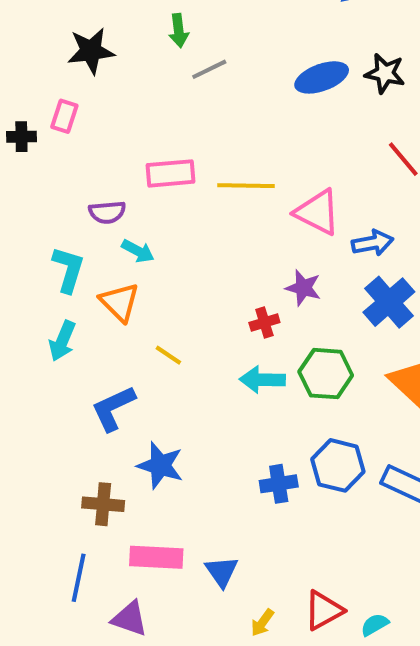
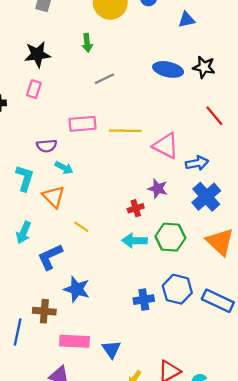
gray line: (209, 69) -> (104, 79), moved
blue ellipse: (322, 77) -> (168, 69), turned 32
pink rectangle: (64, 116) -> (34, 89), moved
cyan arrow: (62, 341) -> (24, 233), moved
blue line: (79, 578) -> (18, 332), moved

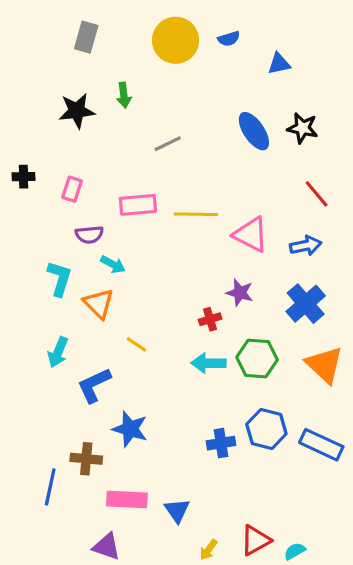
green arrow: (87, 43) -> (124, 95), moved
blue ellipse: (168, 69) -> (254, 131), turned 44
pink rectangle: (34, 89) -> (72, 189), moved
blue arrow: (197, 163) -> (306, 246), moved

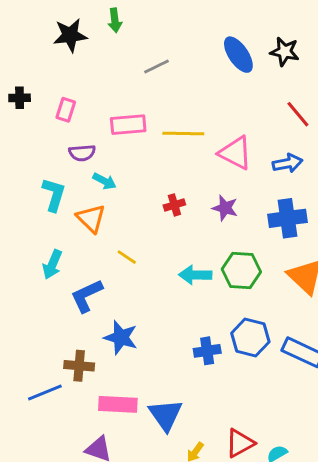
blue cross: (306, 304) -> (288, 218), turned 33
red cross: (210, 319) -> (174, 205), moved
blue line: (50, 487) -> (45, 393), turned 56
blue triangle: (177, 510) -> (165, 415), size x1.4

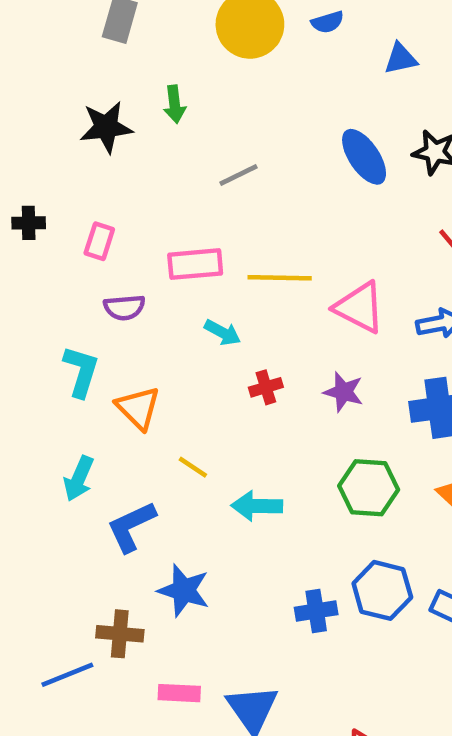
cyan arrow: (104, 181) -> (223, 333), moved
cyan arrow: (195, 275) -> (257, 506), moved
pink rectangle: (118, 404) -> (179, 693), size x0.7

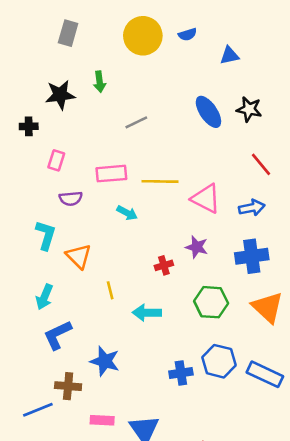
black cross: (29, 223) -> (29, 126), moved
red cross: (266, 387) -> (164, 265), moved
yellow line: (193, 467) -> (110, 290), turned 42
blue L-shape: (131, 527) -> (58, 335), moved

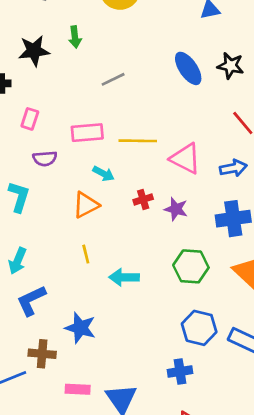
orange triangle: (79, 256) -> (86, 205), moved, turned 48
red cross: (164, 265) -> (143, 199), moved
blue cross: (181, 373) -> (180, 372), moved

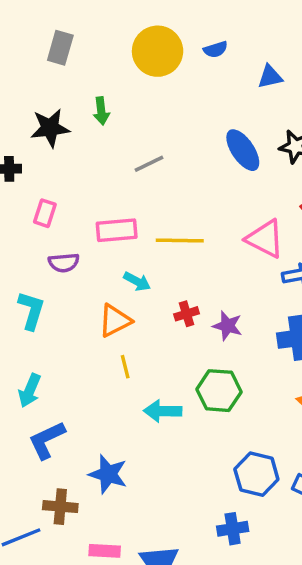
pink triangle: (185, 159) -> (265, 239), moved
yellow line: (86, 254) -> (125, 367), moved
green hexagon: (191, 266) -> (219, 391), moved

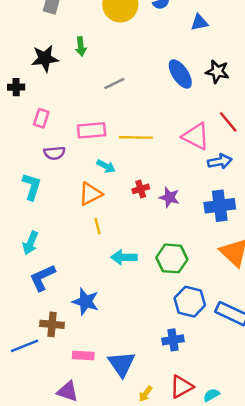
green hexagon: (219, 391) -> (172, 258), moved

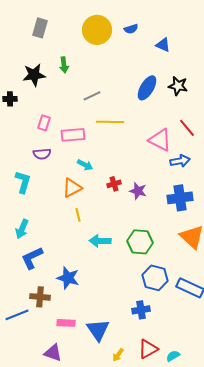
blue triangle: (199, 22) -> (163, 45), turned 35
blue ellipse: (180, 74) -> (147, 88), turned 65
pink rectangle: (41, 118) -> (44, 123), moved
yellow line: (136, 137) -> (110, 122), moved

